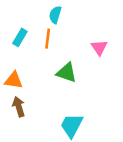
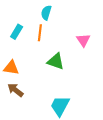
brown arrow: (19, 107) -> (15, 90), turned -35

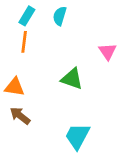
cyan rectangle: (17, 32) -> (27, 16), moved
orange line: (40, 33) -> (24, 42), moved

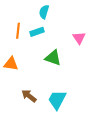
cyan rectangle: (27, 16) -> (37, 32), moved, turned 40
brown arrow: (20, 116) -> (29, 96), moved

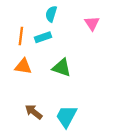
pink triangle: (79, 38) -> (92, 23), moved
orange triangle: (11, 64) -> (23, 66), moved

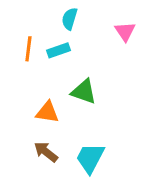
orange triangle: (23, 66) -> (47, 112), moved

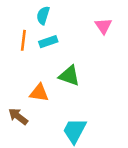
cyan semicircle: (70, 19) -> (43, 15), moved
brown arrow: (46, 152) -> (18, 116), moved

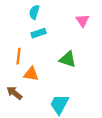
orange line: (23, 40) -> (19, 56), moved
green triangle: (69, 76) -> (68, 59), moved

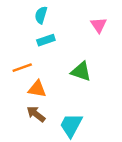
orange line: (19, 56) -> (22, 68), turned 63
brown arrow: (14, 93) -> (36, 114), moved

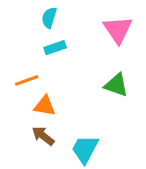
pink triangle: (99, 25) -> (118, 30), size x1.5
green triangle: (81, 71) -> (116, 85), moved

